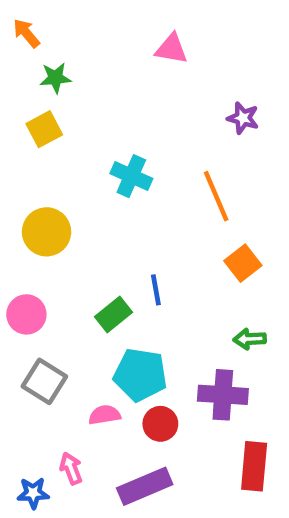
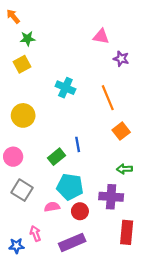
pink triangle: (172, 49) -> (101, 36), moved

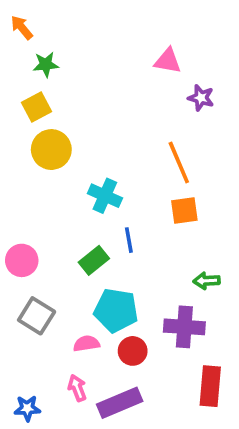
cyan cross: (65, 88) -> (105, 196), moved
yellow circle: (23, 115) -> (51, 150), moved
orange square: (121, 131) -> (184, 211), moved, turned 30
pink arrow: (35, 234) -> (77, 388), moved

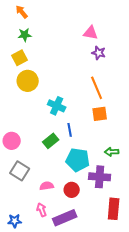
orange arrow: (22, 28) -> (22, 12), moved
purple star: (201, 98) -> (99, 53), moved
cyan pentagon: (116, 310) -> (78, 160), moved

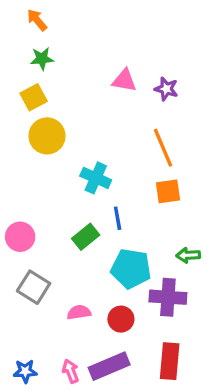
pink triangle: (91, 33) -> (124, 80), moved
red rectangle: (114, 209) -> (170, 361), moved
pink arrow: (42, 210) -> (71, 371), moved

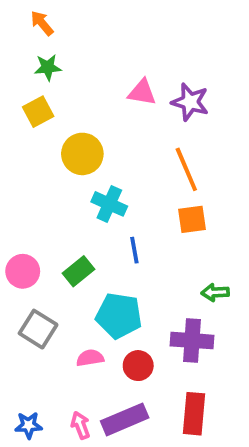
purple star: (166, 89) -> (190, 102), size x1.4
yellow circle: (47, 136) -> (82, 154), moved
green rectangle: (86, 237) -> (79, 271), moved
cyan pentagon: (131, 269) -> (119, 316), moved

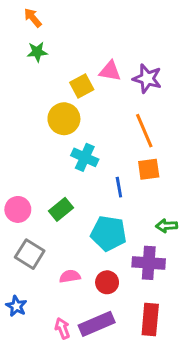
yellow square: (38, 112) -> (82, 86), moved
blue line: (134, 250) -> (119, 187), moved
cyan pentagon: (119, 316) -> (109, 233), moved
blue star: (28, 425) -> (16, 306), moved, turned 30

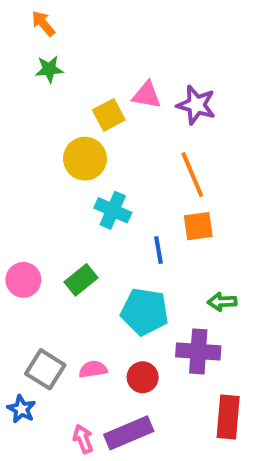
gray square: (30, 254) -> (45, 369), moved
red rectangle: (150, 319) -> (228, 417), moved

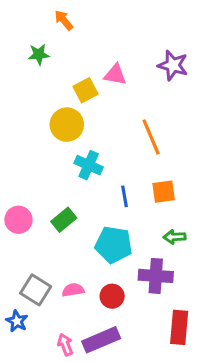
orange arrow: (43, 23) -> (64, 20), moved
purple star: (196, 105) -> (173, 65), moved
orange square: (198, 226) -> (164, 192), moved

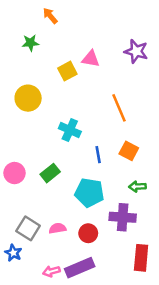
yellow circle: (67, 125) -> (28, 98), moved
orange square: (164, 192) -> (129, 151), turned 36
pink arrow: (65, 345) -> (51, 271), turned -84

